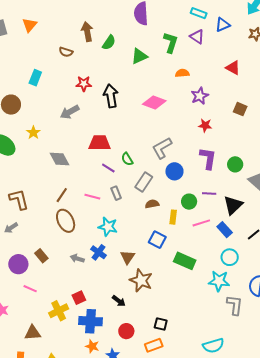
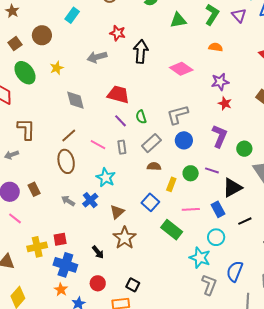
purple star: (200, 96) -> (220, 82), moved
pink line: (201, 223) -> (191, 209), moved

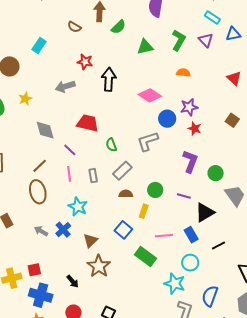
purple line: (121, 121) -> (70, 150), moved
blue circle: (184, 140) -> (167, 119), moved
pink line: (98, 145) -> (69, 174), turned 56
green circle: (191, 173) -> (155, 190), moved

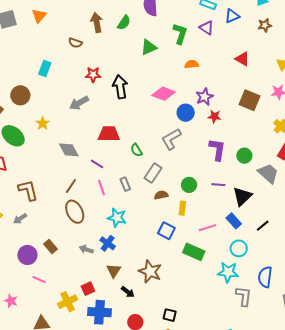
green semicircle: (118, 27) -> (124, 23), moved
brown square: (232, 120) -> (249, 100), size x1.5
brown triangle: (90, 241) -> (114, 271), moved

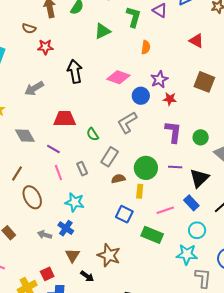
orange semicircle: (192, 64) -> (146, 47), turned 104
red star: (93, 75) -> (45, 47), moved
green circle: (189, 185) -> (146, 168), size x1.5
brown line: (71, 186) -> (17, 173), moved

